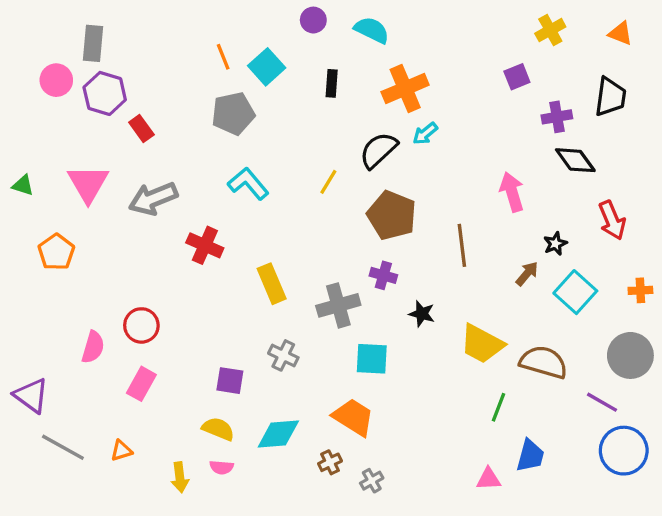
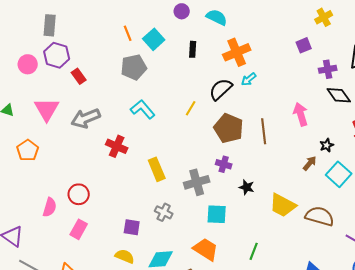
pink circle: (56, 80) -> (28, 64), moved
brown line: (462, 245) -> (264, 131), moved
green line: (499, 407) -> (254, 251), moved

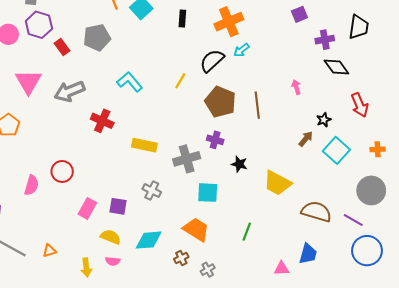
gray pentagon: (134, 67) -> (97, 37), moved
pink arrow: (301, 114) -> (296, 87), size x0.6
yellow rectangle: (157, 169) -> (144, 145), turned -55
brown semicircle: (320, 216) -> (316, 212), moved
pink rectangle: (79, 229) -> (87, 208), moved

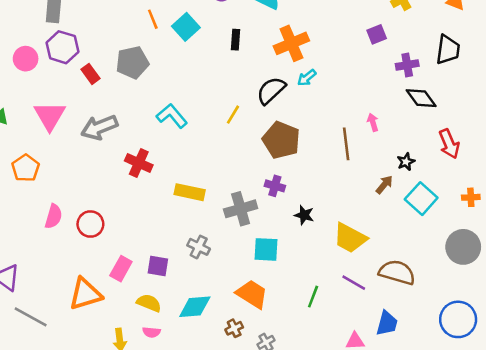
brown line: (257, 105) -> (346, 144), moved
pink semicircle: (32, 185) -> (54, 216), moved
purple line: (353, 220) -> (354, 283), moved
orange triangle: (49, 251) -> (85, 294), moved, size x2.0

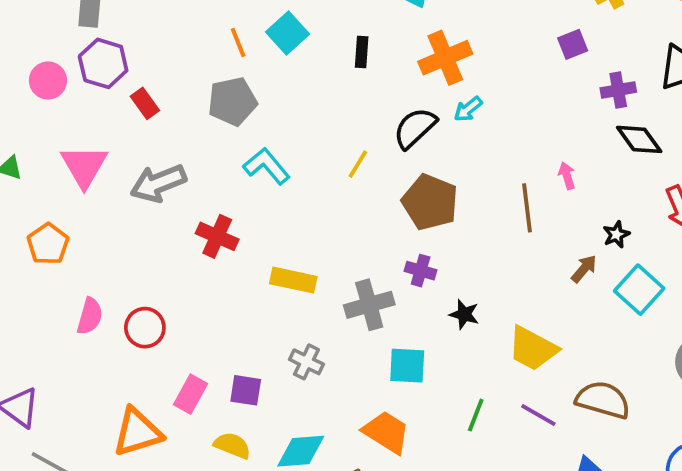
orange line: (153, 19) -> (238, 42), moved
gray pentagon: (132, 62) -> (232, 101), moved
green line: (313, 297) -> (476, 415), moved

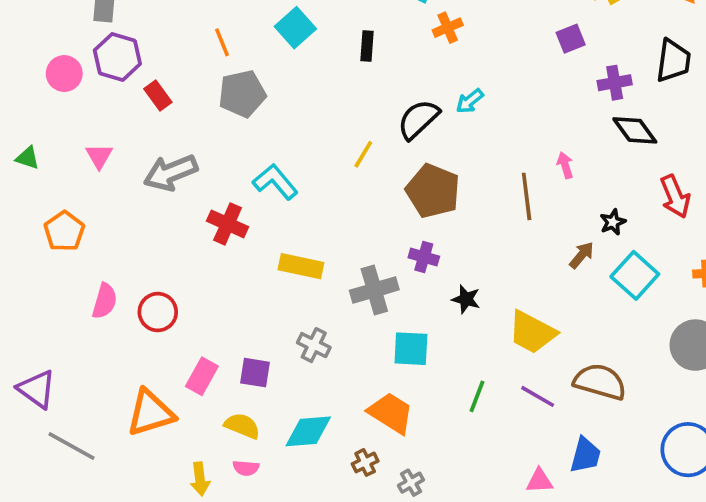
orange line: (238, 42) -> (222, 42), moved
orange cross: (445, 58) -> (448, 28), moved, size x0.6
pink triangle: (84, 166) -> (99, 156), size x0.6
cyan L-shape: (267, 166) -> (275, 182), moved

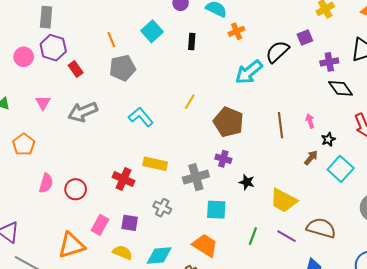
cyan arrow: (470, 101) -> (249, 72), size x1.8
black semicircle: (418, 119) -> (277, 52), moved
pink arrow: (565, 165) -> (310, 121), moved
red cross: (228, 224) -> (123, 179), moved

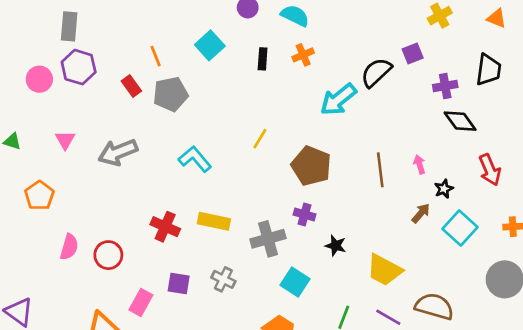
orange cross: (237, 31) -> (303, 55), moved
red rectangle: (76, 69) -> (131, 86), moved
red cross: (123, 179) -> (165, 227), moved
cyan square: (216, 210) -> (295, 282), turned 30
purple square: (130, 223) -> (179, 283), moved

